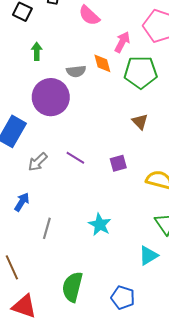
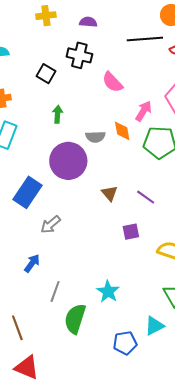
brown triangle: (140, 122) -> (110, 193), moved
purple line: (75, 158) -> (146, 197), moved
green semicircle: (72, 287) -> (75, 319), moved
blue pentagon: (123, 298) -> (125, 343), moved, turned -30

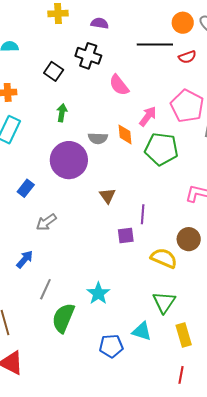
blue rectangle: (27, 192) -> (26, 188), size x0.6
purple line: (146, 197) -> (143, 214), moved, turned 54
cyan triangle: (154, 326) -> (142, 331), turned 40

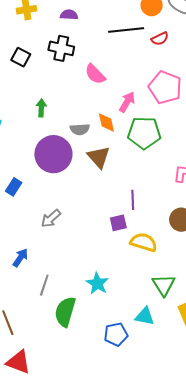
black square: (54, 71) -> (21, 57), moved
brown triangle: (107, 196) -> (99, 157), moved, size x1.4
gray arrow: (46, 222) -> (51, 218), moved
yellow semicircle: (164, 258) -> (144, 242), moved

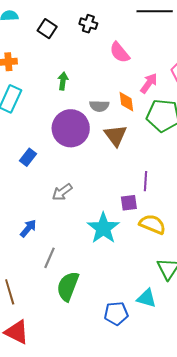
black cross: (61, 48) -> (88, 24), size x0.7
cyan star: (97, 283) -> (103, 228), moved, size x1.4

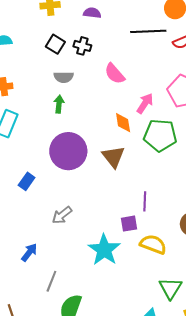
black square: (47, 29) -> (55, 44), moved
gray semicircle: (99, 106) -> (64, 77), moved

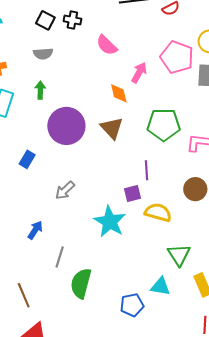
gray semicircle: (64, 77) -> (43, 54), moved
green arrow: (59, 104) -> (40, 90), moved
green pentagon: (160, 135) -> (164, 125), moved

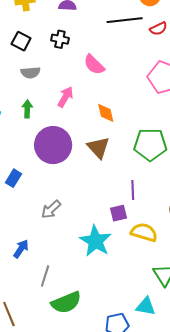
black square: (45, 20) -> (21, 41), moved
pink arrow: (139, 73) -> (65, 97), moved
green semicircle: (81, 283) -> (66, 302), turned -128

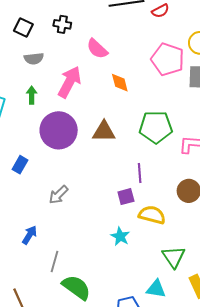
pink arrow: (65, 97) -> (69, 82), size x1.5
orange diamond: (106, 113) -> (120, 83), moved
brown triangle: (98, 148) -> (104, 132), turned -45
cyan star: (96, 241) -> (120, 236), moved, size x0.6
green semicircle: (66, 302) -> (76, 287), turned -120

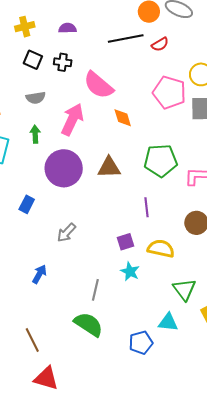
black square: (23, 28) -> (33, 60), moved
pink semicircle: (97, 49) -> (98, 85), size x1.4
purple square: (126, 197) -> (125, 242), moved
gray line: (54, 262) -> (95, 290), moved

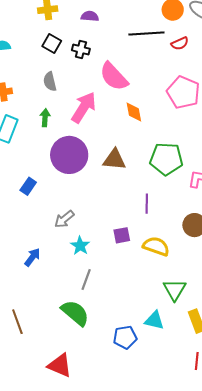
gray semicircle: (36, 98) -> (50, 82), turned 78
cyan star: (130, 271) -> (80, 246), moved
red triangle: (46, 378) -> (60, 365), moved

